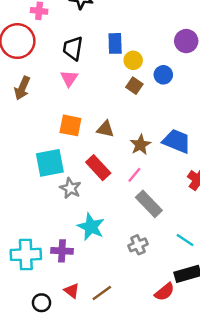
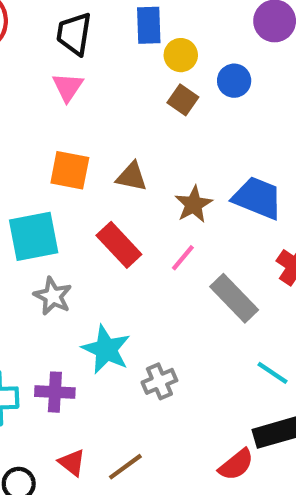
gray star: (70, 188) -> (53, 296), moved
gray rectangle: (149, 204) -> (234, 298), moved
gray cross: (138, 245) -> (159, 381), moved

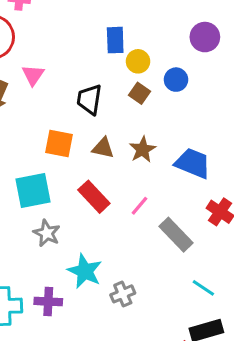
black trapezoid: (74, 34) -> (89, 99), moved
pink triangle: (68, 87) -> (33, 75), moved
brown star: (194, 204) -> (143, 150), moved

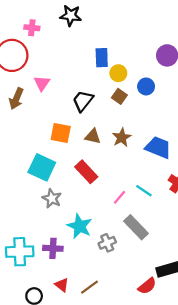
black trapezoid: (89, 99) -> (83, 101), turned 30
cyan square: (33, 191) -> (42, 167), turned 36
pink line: (140, 206) -> (119, 197), moved
gray rectangle: (176, 235) -> (136, 227), moved
cyan line: (203, 288) -> (144, 191), moved

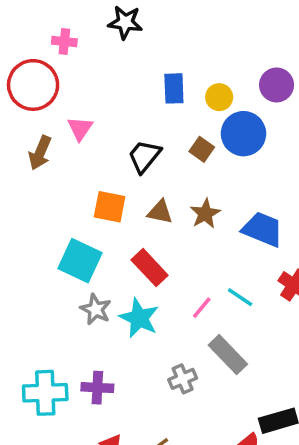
yellow circle: (118, 73) -> (219, 97), moved
blue circle: (146, 86) -> (243, 134), size x1.6
cyan star: (80, 226) -> (139, 318), moved

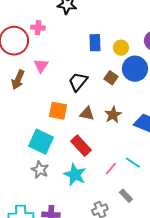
pink cross: (64, 41) -> (38, 28), moved
gray star: (96, 309) -> (40, 170), moved
gray rectangle: (228, 355) -> (126, 196), size x0.6

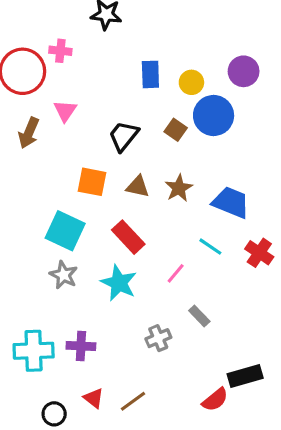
cyan line: (133, 163) -> (210, 247), moved

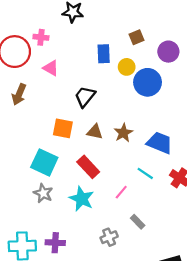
yellow circle: (191, 82) -> (127, 67), moved
pink triangle: (65, 111) -> (51, 68), moved, turned -35
brown square: (176, 130) -> (137, 37), moved, turned 32

